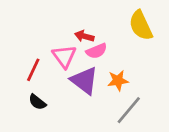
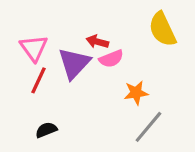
pink triangle: (64, 56) -> (34, 48), moved
purple triangle: (84, 81) -> (74, 63), moved, turned 36
black semicircle: (37, 102) -> (46, 130), moved, turned 120

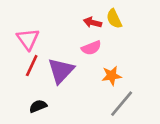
yellow semicircle: (162, 29) -> (114, 19), moved, size x0.7
red arrow: (97, 42) -> (93, 22), moved
purple triangle: (74, 63) -> (61, 71), moved

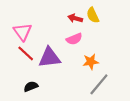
red line: (32, 66) -> (26, 53), turned -72
purple triangle: (61, 71) -> (49, 58), turned 40

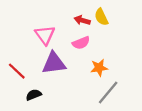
pink triangle: (23, 32) -> (45, 35), moved
red line: (26, 53) -> (17, 71), moved

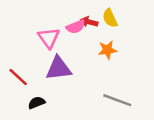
pink semicircle: (81, 43) -> (76, 27), moved
orange star: (99, 68) -> (107, 50), moved
gray line: (108, 93) -> (117, 100), turned 70

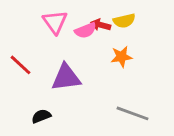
yellow semicircle: (110, 18) -> (124, 21), turned -78
pink triangle: (49, 38) -> (55, 22), moved
red line: (18, 77) -> (20, 65), moved

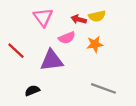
pink semicircle: (85, 30) -> (67, 38), moved

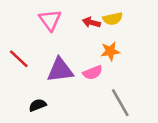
pink semicircle: (67, 38) -> (93, 73), moved
gray line: (103, 88) -> (120, 103), turned 40

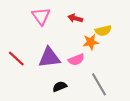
yellow semicircle: (113, 19) -> (103, 31), moved
red line: (19, 59) -> (16, 59), moved
black semicircle: (37, 105) -> (60, 87), moved

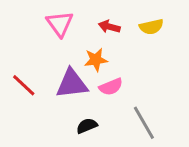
yellow semicircle: (103, 31) -> (151, 27), moved
orange star: (91, 42) -> (96, 60), moved

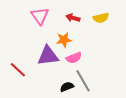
red line: (24, 85) -> (18, 70), moved
gray line: (144, 123) -> (83, 81), moved
black semicircle: (87, 126) -> (67, 87), moved

